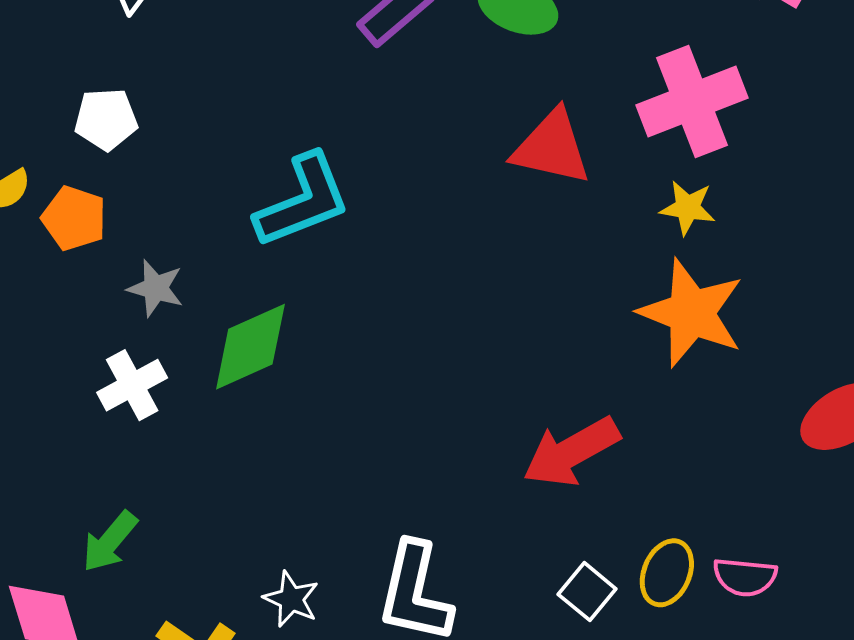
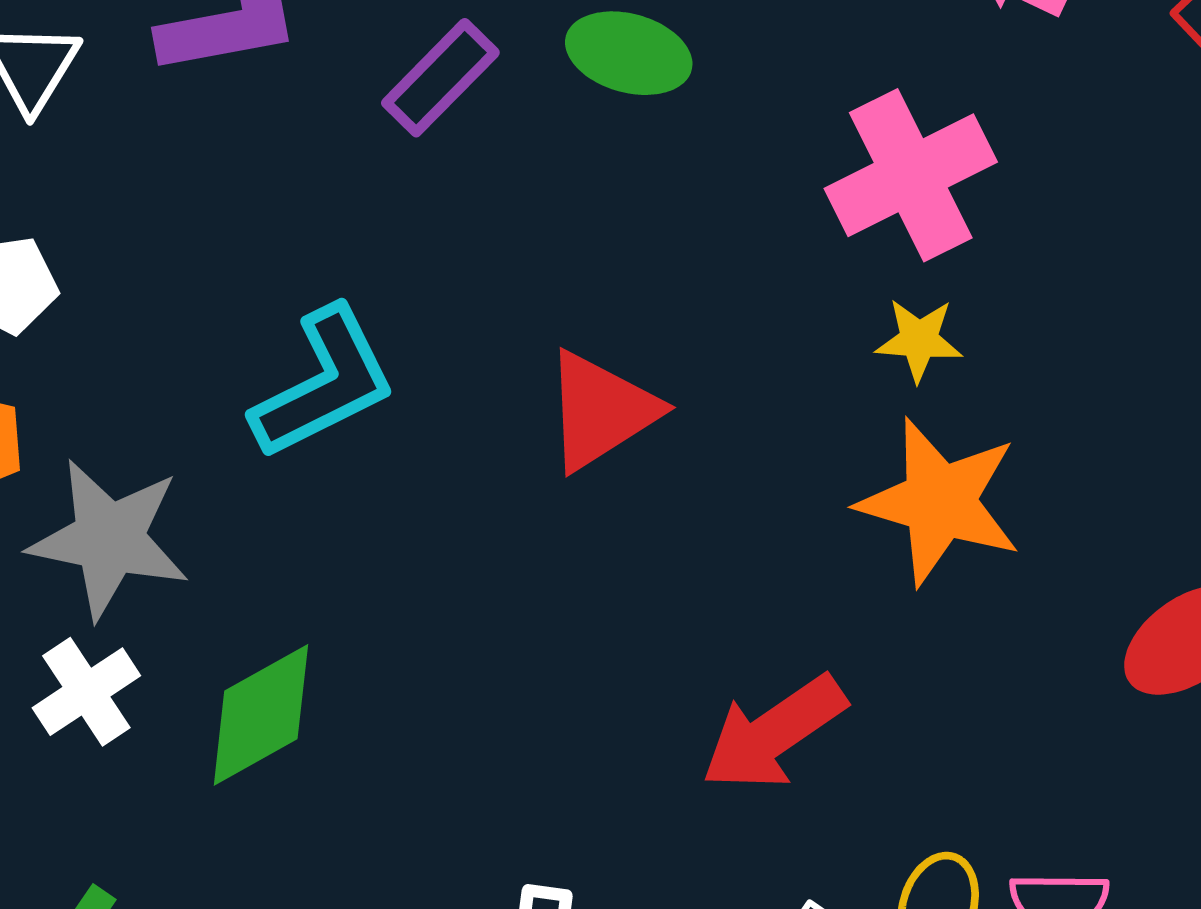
red triangle: (552, 147) -> (601, 411), moved, turned -40
gray star: (156, 288) -> (109, 539), size x1.8
green diamond: (250, 347) -> (261, 715), moved

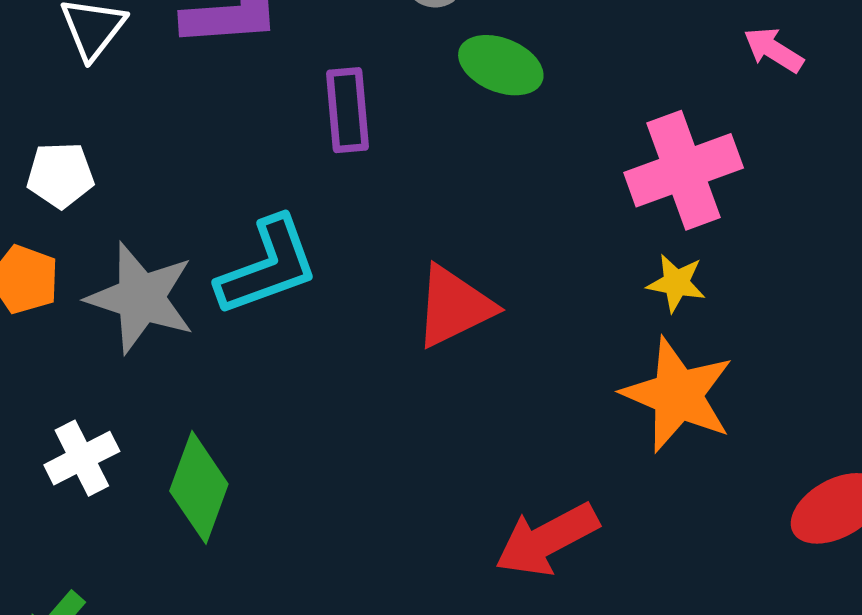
purple rectangle: (440, 78) -> (347, 110), moved, turned -56
gray star: (109, 539) -> (141, 298), moved
green diamond: (261, 715) -> (199, 487), turned -47

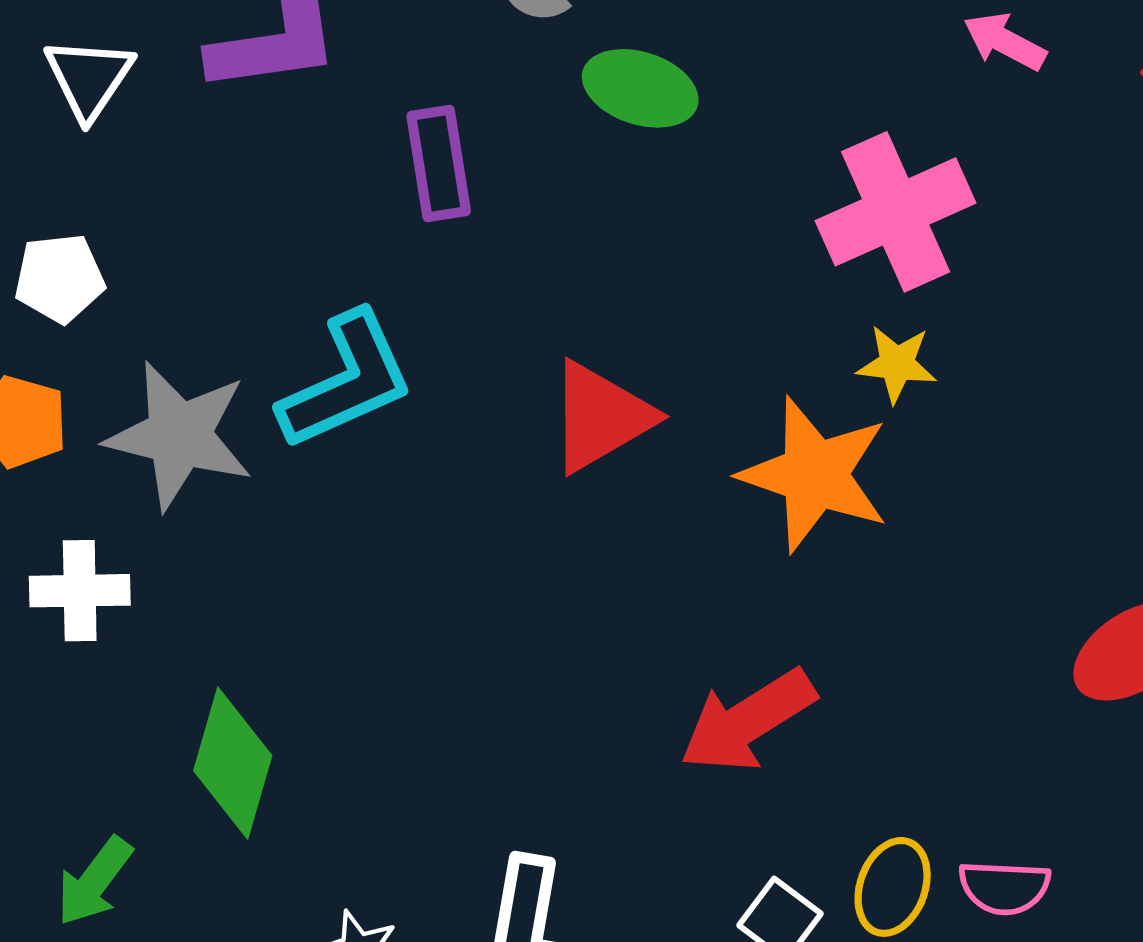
orange star: (678, 395) -> (815, 474), moved
white cross: (82, 458) -> (80, 591), moved, turned 30
green diamond: (199, 487) -> (233, 763), moved

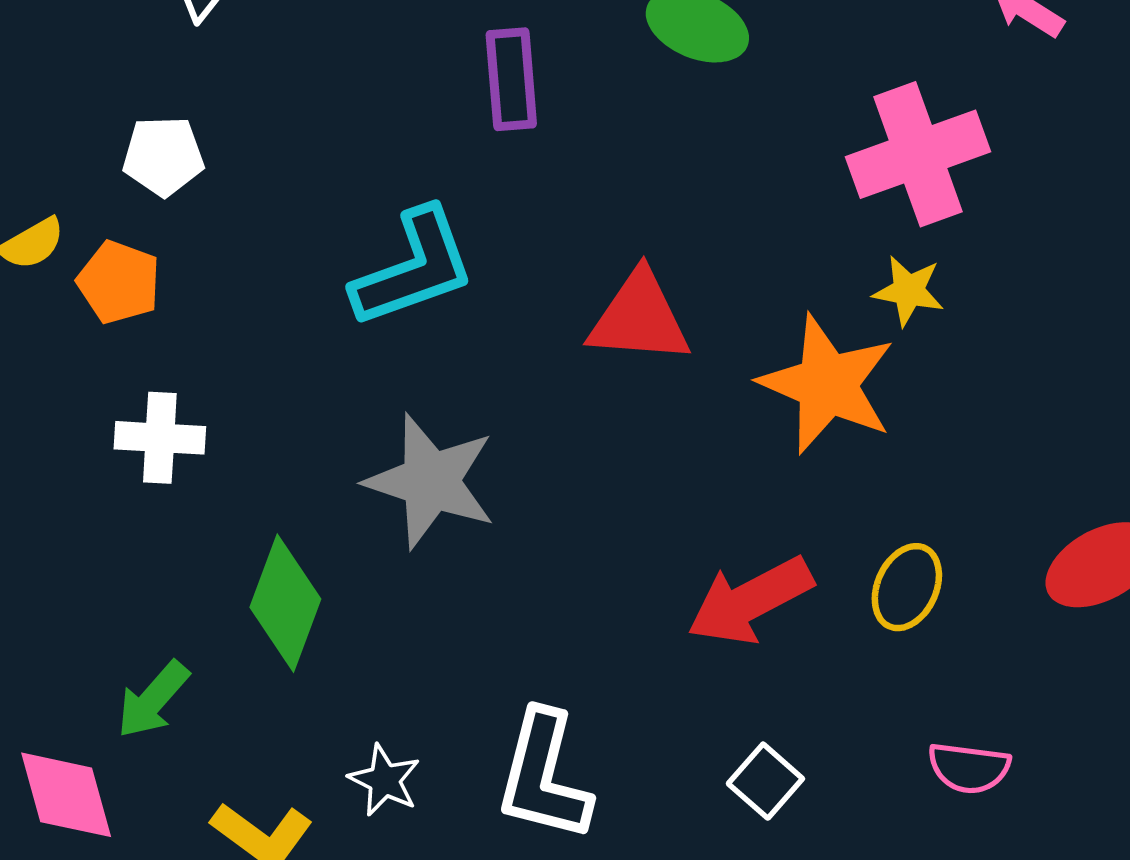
red triangle: (601, 417) -> (639, 318), turned 30
gray star: (179, 435) -> (431, 481), moved
yellow ellipse: (893, 887) -> (907, 587), moved

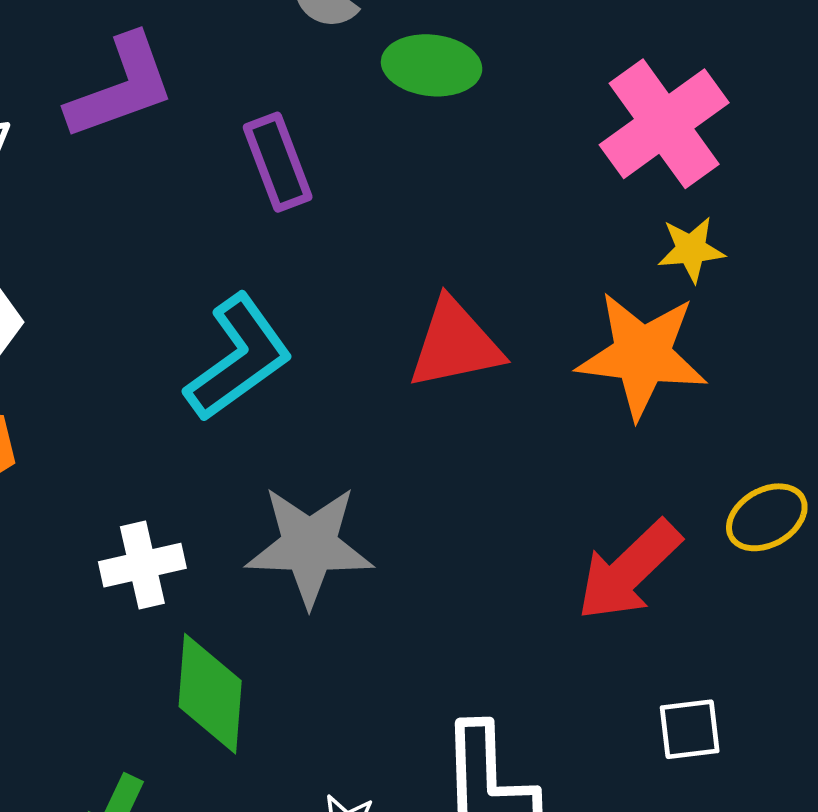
white cross: (160, 438) -> (142, 565), moved
yellow ellipse: (907, 587) -> (767, 517), turned 52
white square: (765, 781) -> (690, 729), turned -32

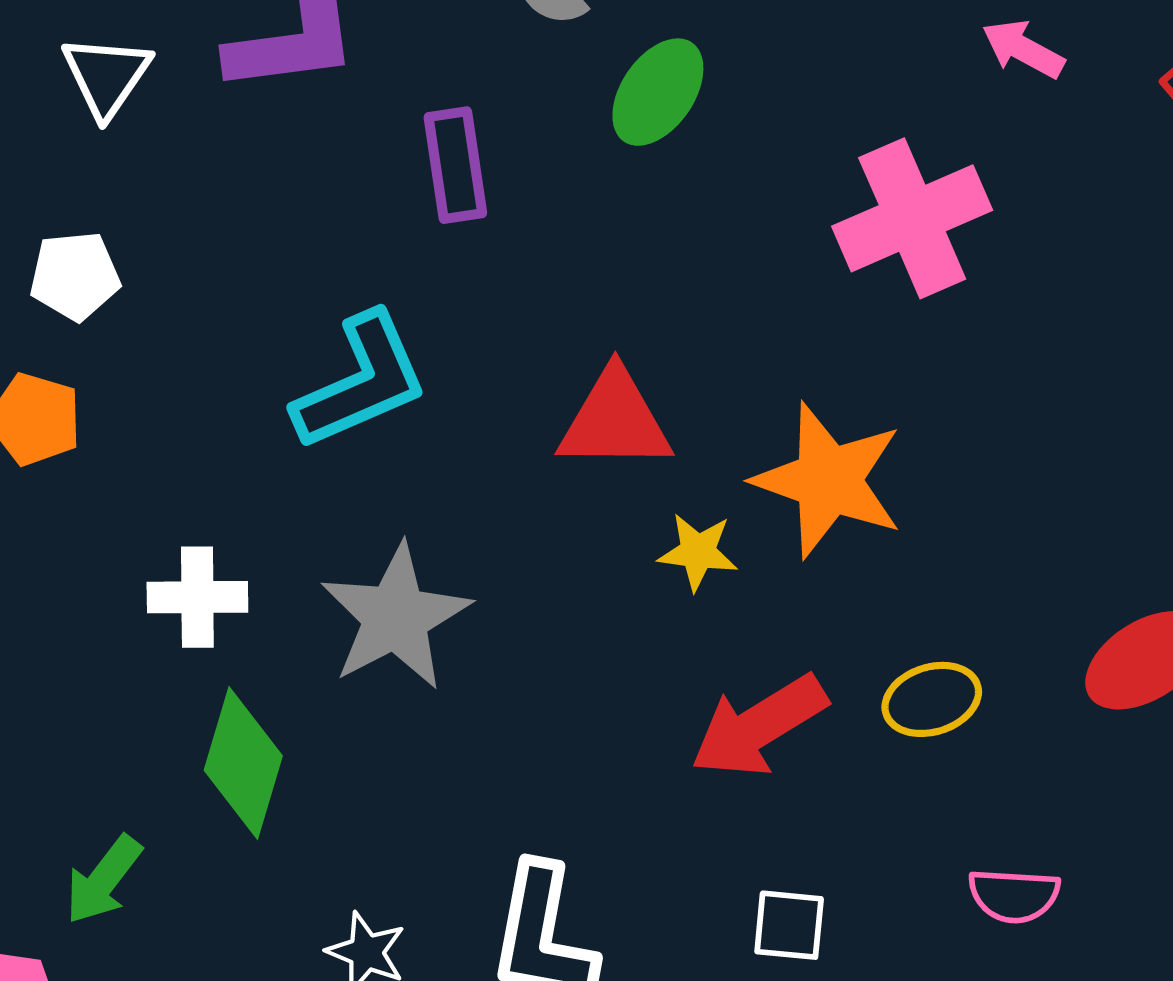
green ellipse: (432, 65) -> (658, 92), turned -74
yellow star: (691, 249) -> (698, 552), moved
gray star: (309, 546) -> (395, 617), turned 30

